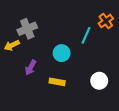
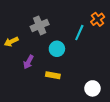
gray cross: (27, 29) -> (40, 25), moved
white circle: (99, 81) -> (92, 88), moved

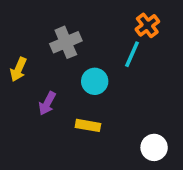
orange cross: (98, 19) -> (147, 25), moved
yellow arrow: (11, 42) -> (18, 69), turned -40

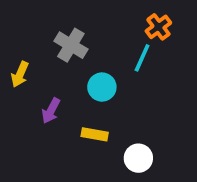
gray cross: (66, 42) -> (71, 45), turned -36
white circle: (154, 147) -> (138, 158), moved

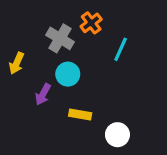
orange cross: (158, 27) -> (91, 23), moved
cyan circle: (102, 87) -> (68, 74), moved

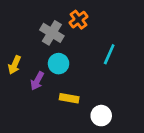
cyan line: (121, 49) -> (109, 54), moved
yellow arrow: (17, 63) -> (15, 65), moved

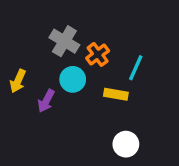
orange cross: (79, 20) -> (98, 54), moved
yellow rectangle: (69, 98) -> (116, 94), moved

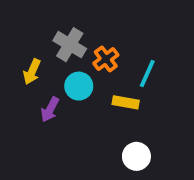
yellow arrow: (18, 81) -> (32, 72), moved

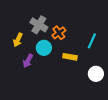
cyan line: (147, 73) -> (92, 41), moved
white circle: (136, 156) -> (96, 74), moved

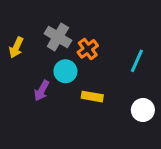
yellow arrow: (18, 40) -> (16, 47), moved
yellow rectangle: (70, 57) -> (92, 97), moved

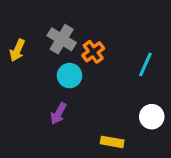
purple arrow: (42, 91) -> (58, 113), moved
yellow rectangle: (92, 97) -> (112, 142), moved

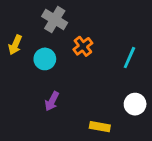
gray cross: (62, 39) -> (55, 20), moved
cyan circle: (70, 76) -> (45, 59), moved

